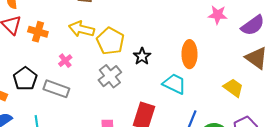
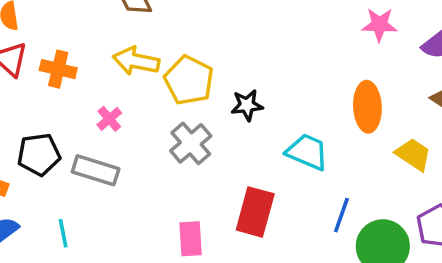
orange ellipse: (189, 54) -> (367, 107), moved
black star: (142, 56) -> (247, 105), turned 30
black pentagon: (25, 79) -> (39, 154), turned 30

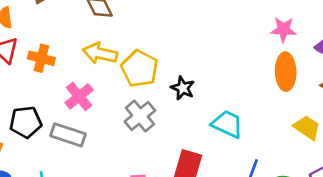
black star: (247, 105) -> (183, 88), turned 30
orange ellipse: (367, 107) -> (286, 72), moved
pink cross: (109, 119) -> (79, 96), size x1.5

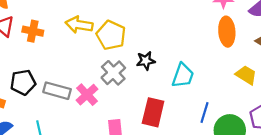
black star: (183, 88) -> (146, 61), moved, turned -30
pink cross: (79, 96) -> (87, 95), moved
cyan trapezoid: (227, 124) -> (183, 76), turned 88

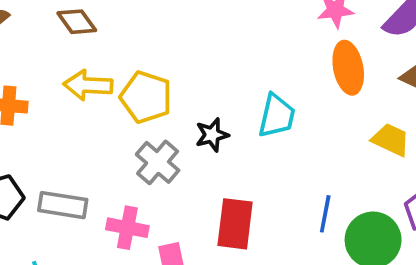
cyan trapezoid: (183, 76) -> (277, 116), moved
pink cross: (87, 95) -> (127, 228), moved, turned -30

